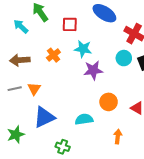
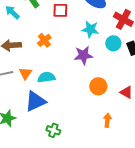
cyan star: (83, 49) -> (90, 29), moved
cyan semicircle: (84, 119) -> (46, 77), moved

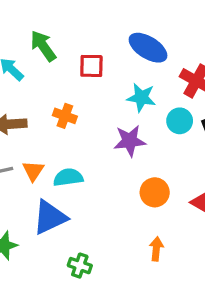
orange cross: (44, 40) -> (65, 116), turned -32
orange arrow: (107, 120) -> (156, 249), moved

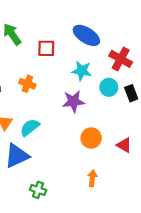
cyan semicircle: (68, 177) -> (30, 127), turned -30

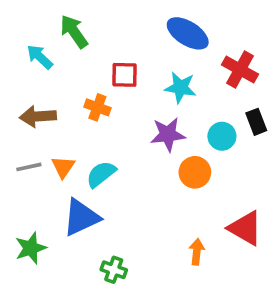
red square: (46, 48) -> (124, 75), moved
cyan circle: (109, 87) -> (222, 136), moved
orange circle: (91, 138) -> (195, 172), moved
red triangle: (124, 145) -> (245, 228), moved, size x1.5

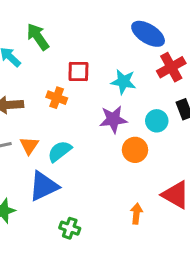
blue ellipse: (188, 33) -> (148, 34), moved
red cross: (240, 69) -> (171, 67), turned 32

